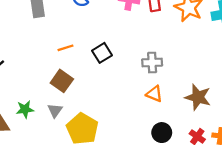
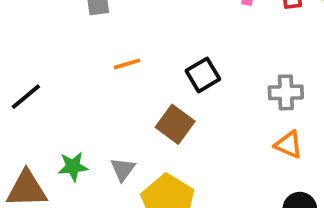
orange line: (65, 48) -> (127, 64), moved
brown square: (62, 81) -> (175, 124), moved

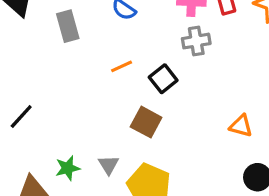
orange line: (127, 64) -> (122, 66), moved
gray cross: (286, 92) -> (196, 41), moved

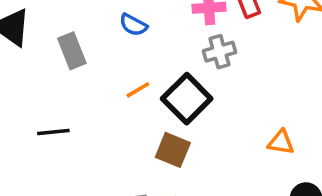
black square: (163, 79) -> (187, 99), size x1.5
black line: (21, 117) -> (53, 132), moved, turned 48

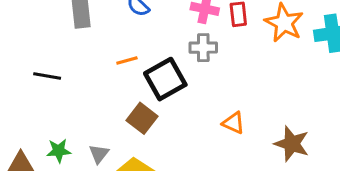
orange triangle: (281, 142) -> (233, 123), moved

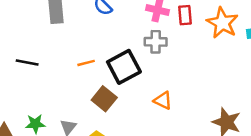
orange line: (127, 60) -> (86, 63), moved
orange triangle: (233, 123) -> (163, 100), moved

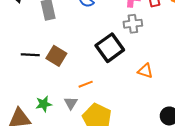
orange line: (86, 63) -> (86, 84), moved
brown square: (104, 99) -> (56, 56), moved

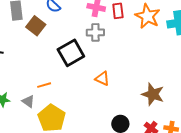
brown square: (56, 56) -> (36, 26), moved
gray triangle: (71, 103) -> (28, 101), turned -32

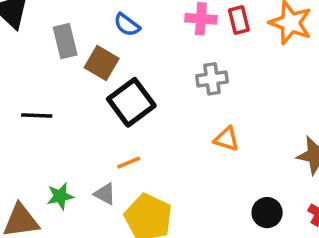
gray cross: (95, 32) -> (212, 79), moved
black square: (71, 53) -> (131, 102), moved

